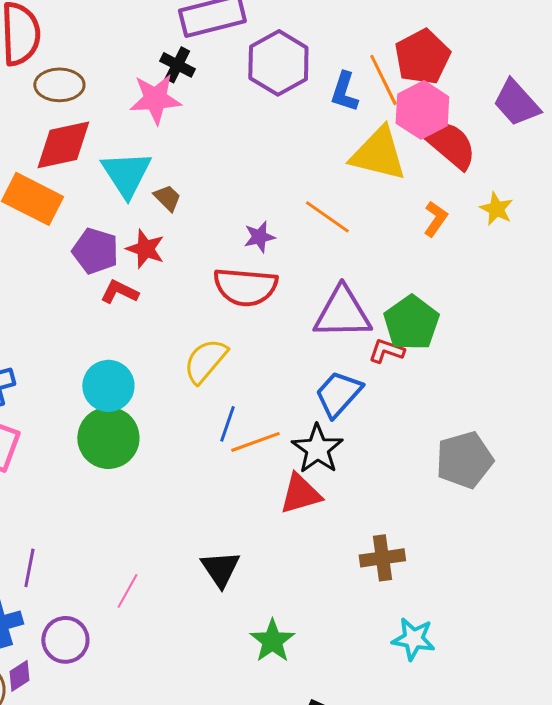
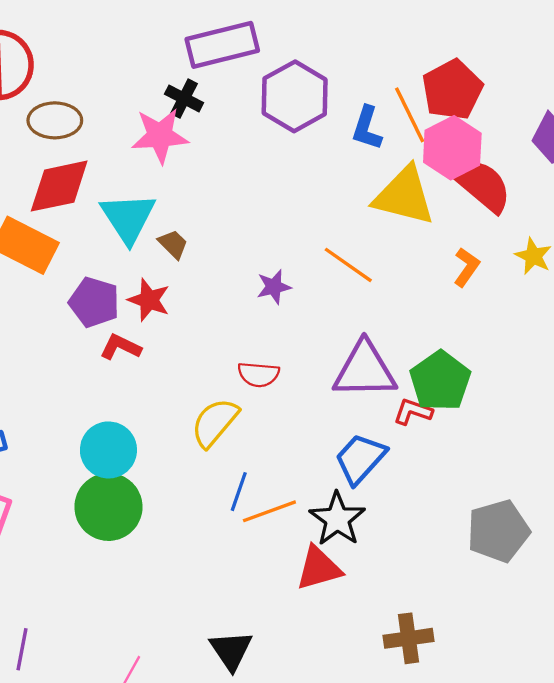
red semicircle: (245, 287) -> (258, 374), moved, size x0.6

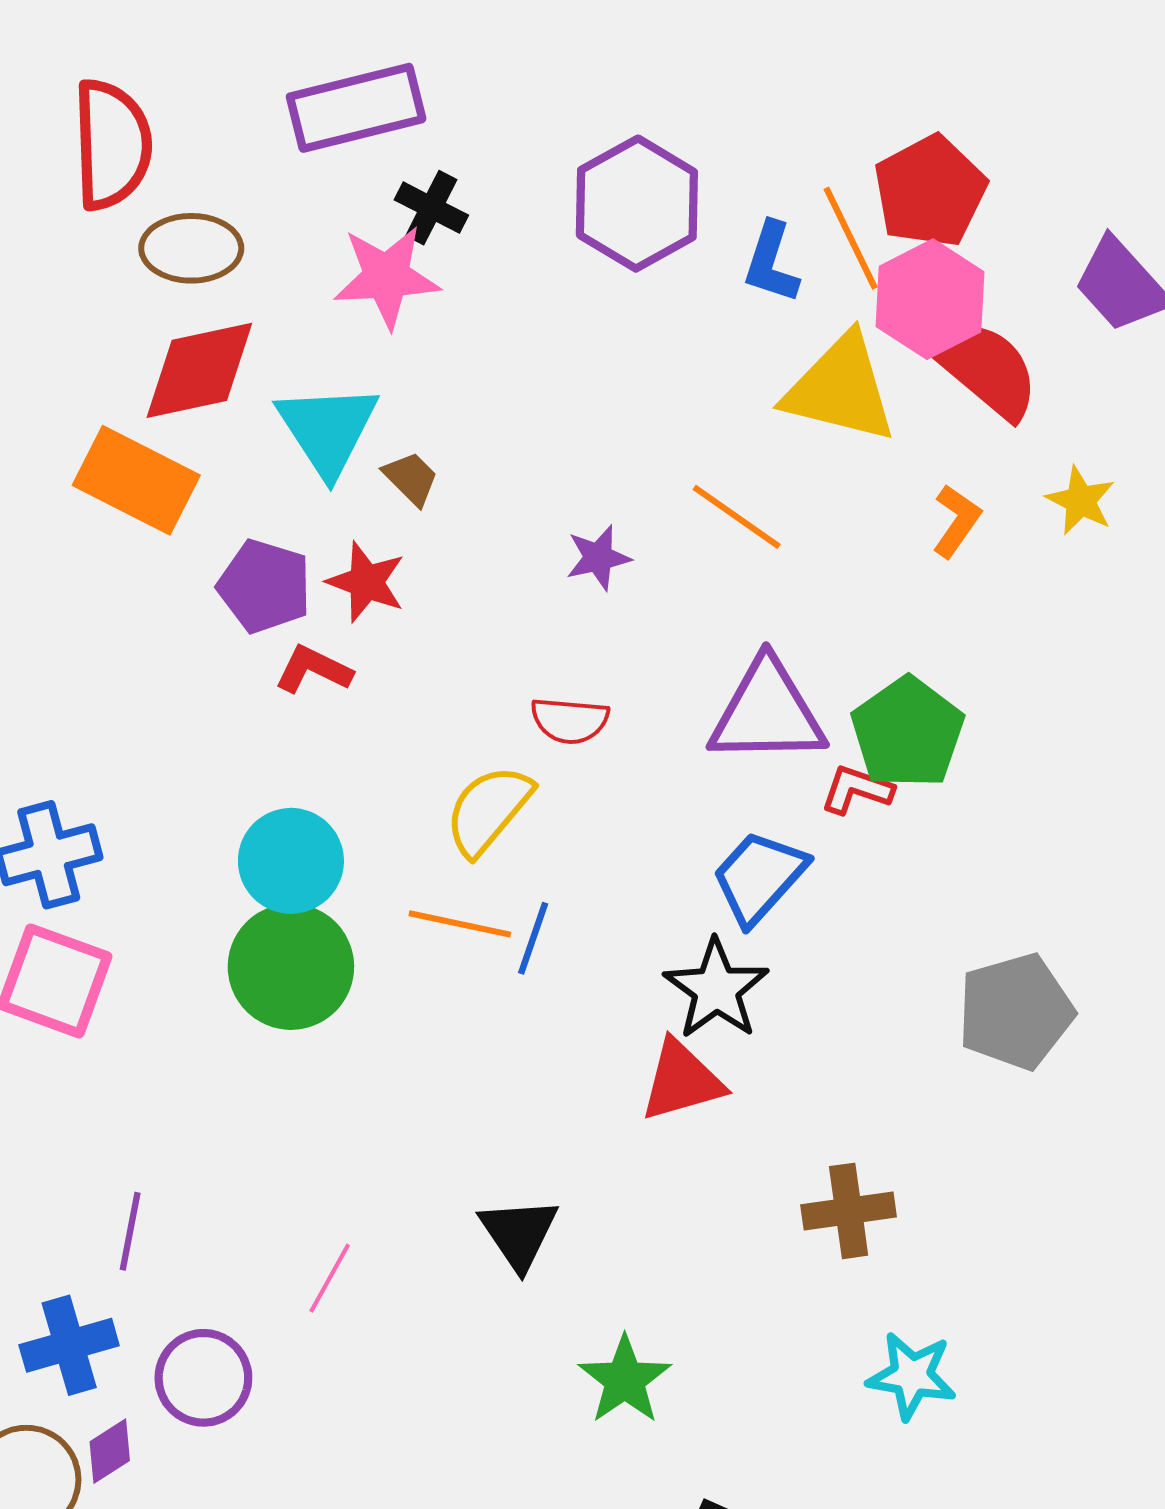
purple rectangle: (222, 45) -> (356, 108), moved
orange line: (269, 511) -> (460, 924), moved, turned 32

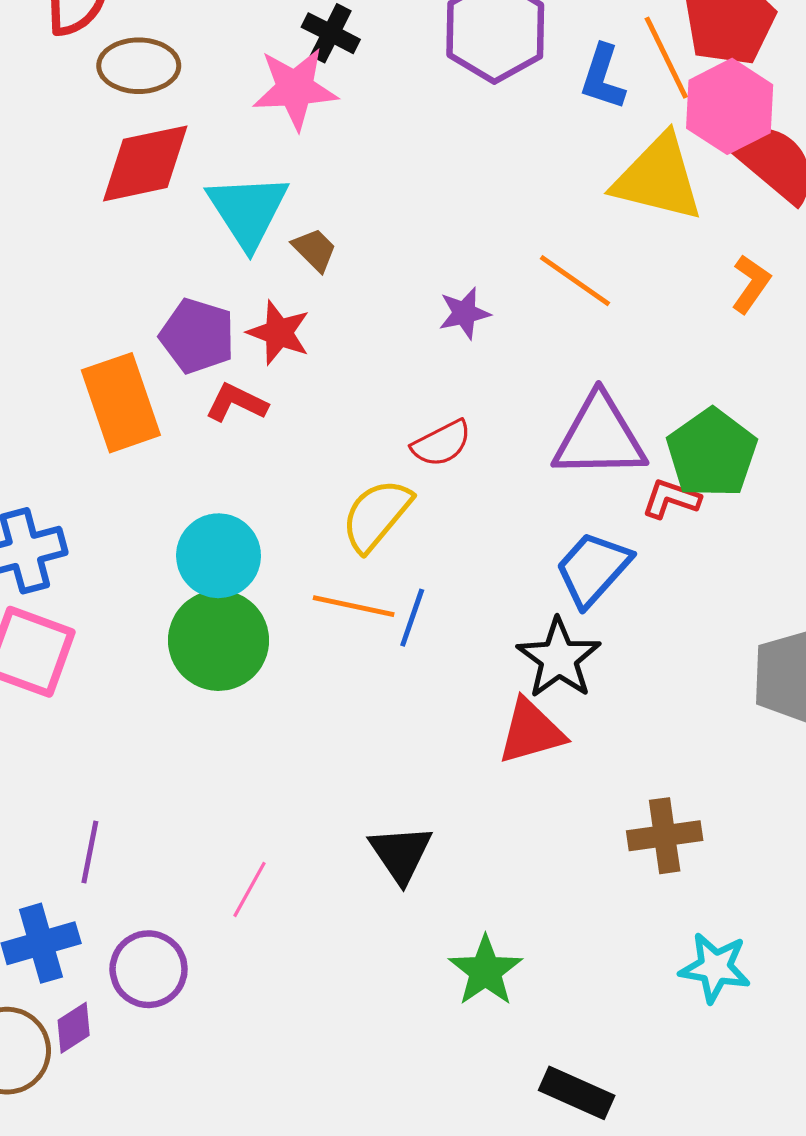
orange rectangle: (136, 480) -> (121, 403), moved, turned 44
red semicircle: (570, 720) -> (442, 443), turned -32

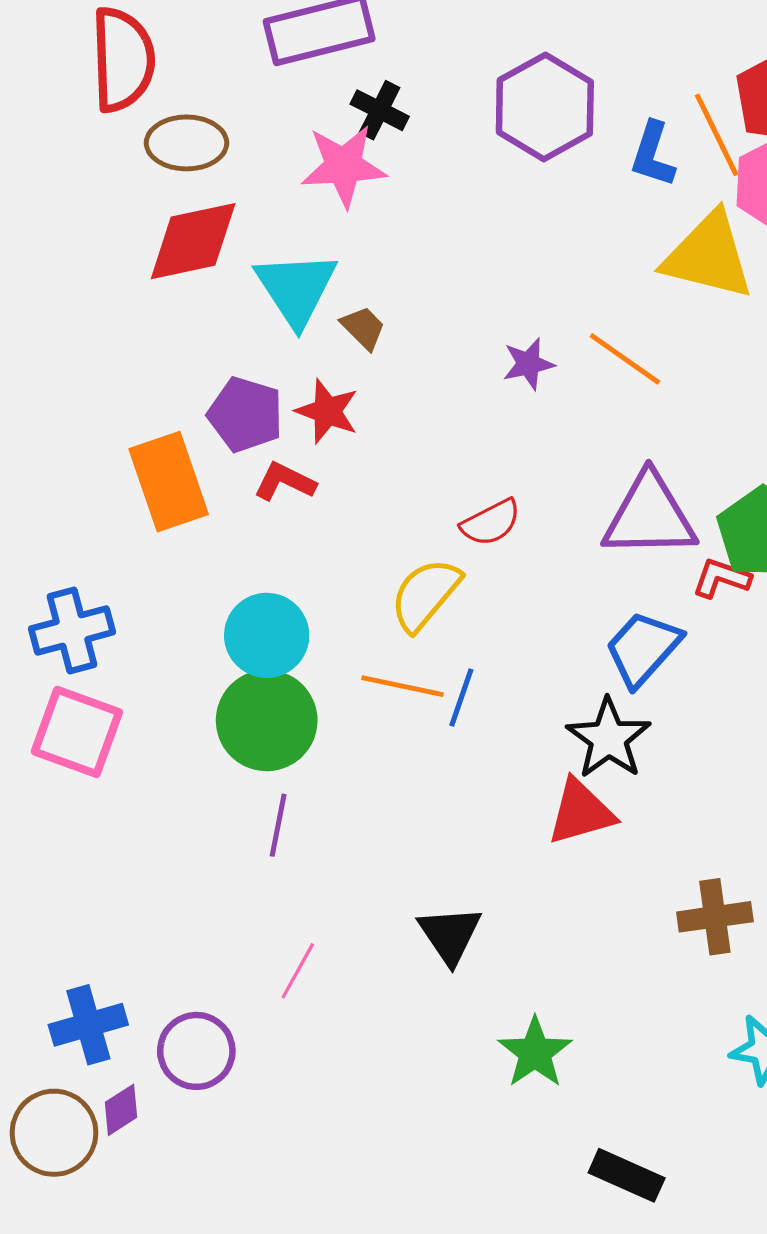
purple star: (464, 313) -> (528, 364), moved
purple line: (90, 852) -> (278, 825), moved

